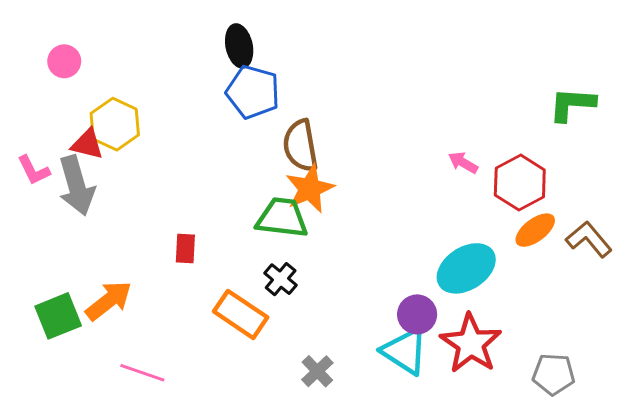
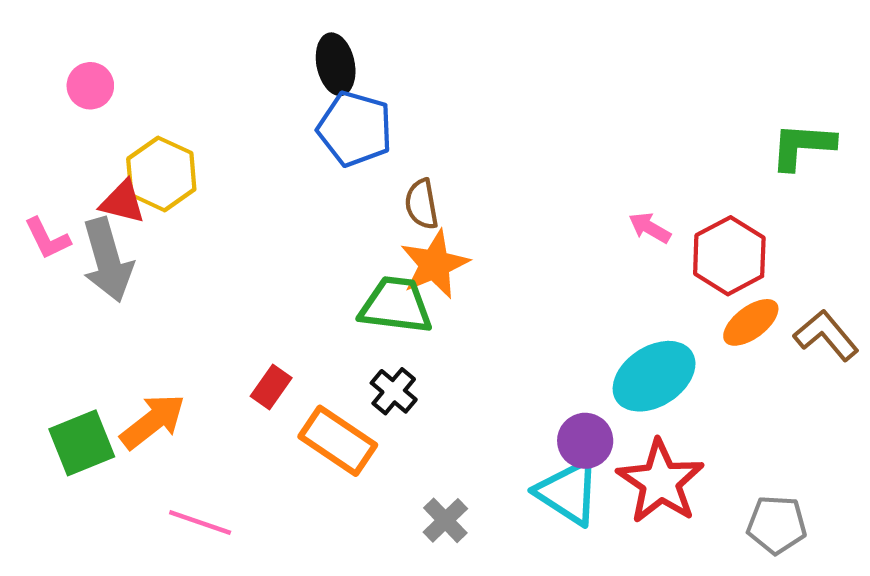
brown semicircle: (300, 146) -> (422, 204), size x0.7
red rectangle: (185, 248) -> (271, 387), moved, turned 32

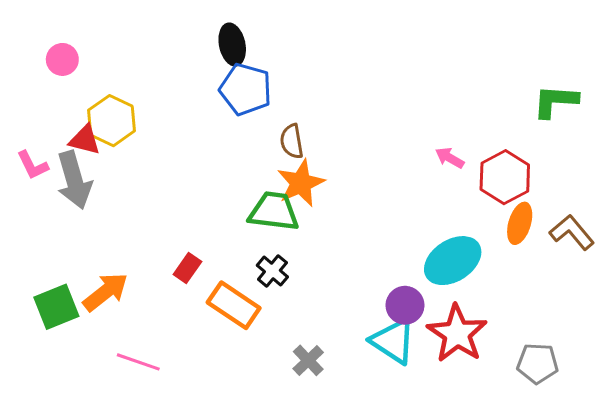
orange ellipse: (751, 322) -> (520, 223), turned -36

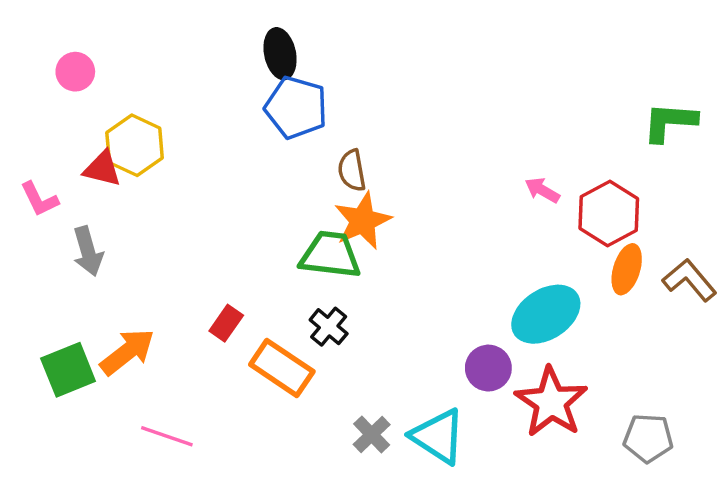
gray arrow: (74, 180) -> (88, 251), moved, size x0.7
cyan triangle: (393, 341) -> (438, 436), moved

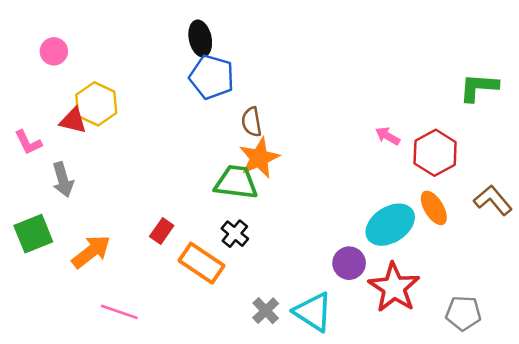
orange ellipse: (627, 269) -> (434, 208), moved, turned -48
green square: (68, 370) -> (33, 234), moved

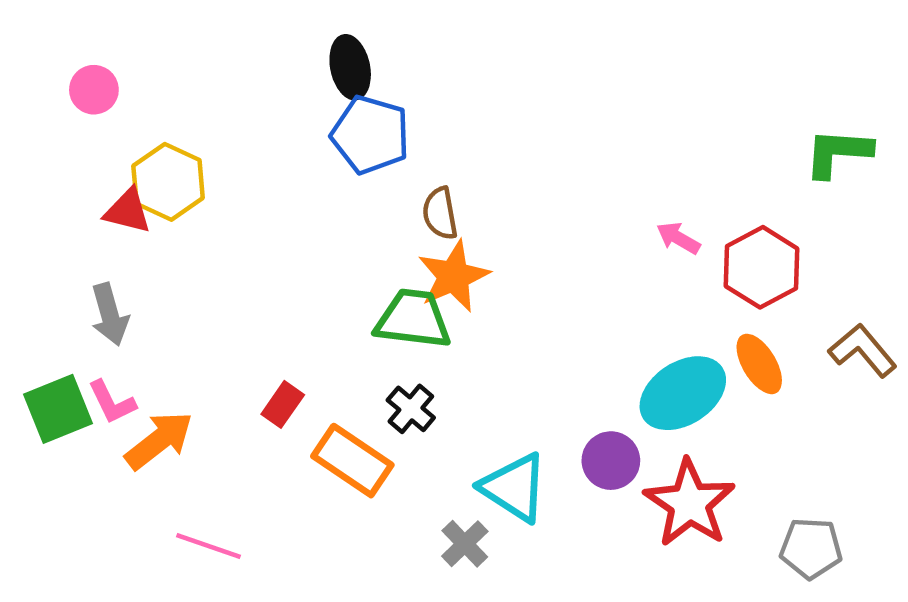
pink L-shape: (28, 142) -> (112, 402), moved
cyan triangle: (313, 312) -> (514, 488), moved

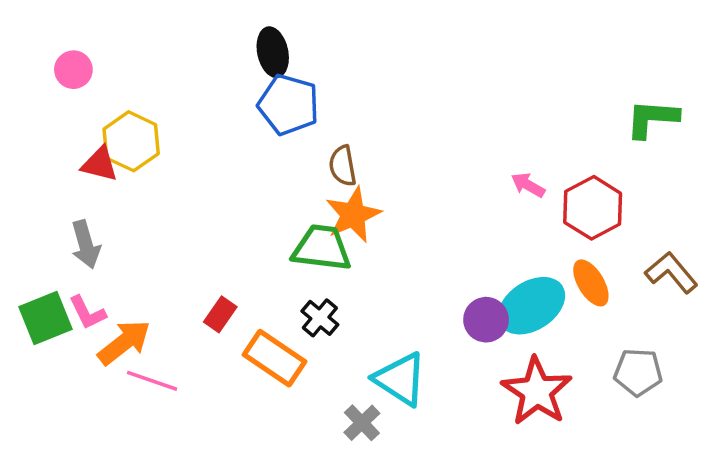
purple circle: (611, 461) -> (486, 320), moved
pink line: (209, 546) -> (152, 381), moved
gray pentagon: (811, 548) -> (638, 372), moved

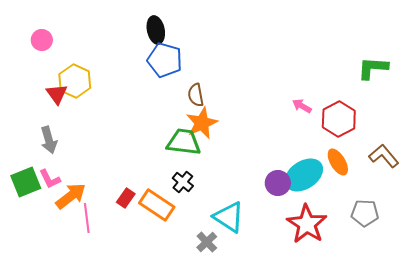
red triangle: (100, 164) -> (57, 94), turned 40
red rectangle: (220, 314) -> (126, 198), moved
pink line: (152, 381) -> (87, 218), turned 64

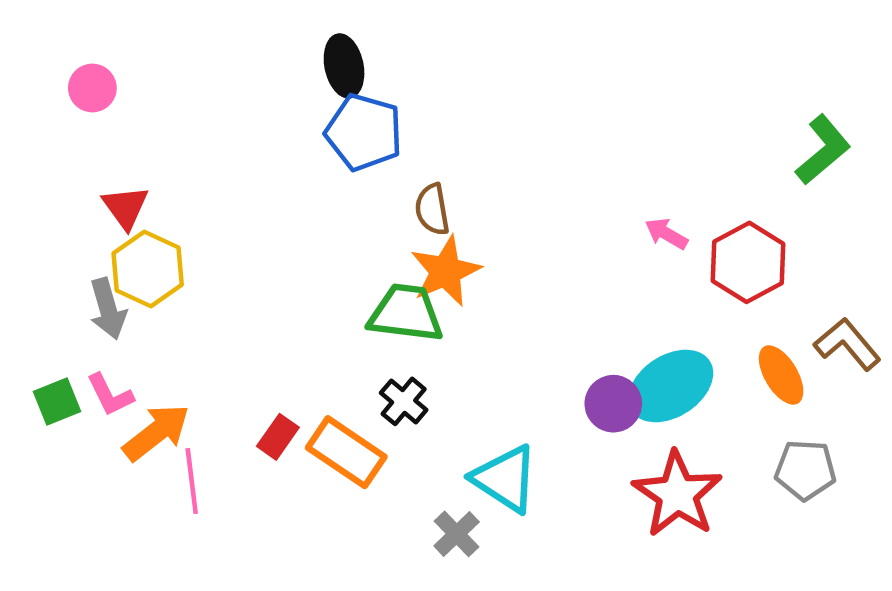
green L-shape: (373, 68) -> (823, 150), turned 136
yellow hexagon: (75, 81) -> (148, 269), moved
orange ellipse: (338, 162) -> (781, 375), moved
green square: (26, 182) -> (57, 401), size x0.7

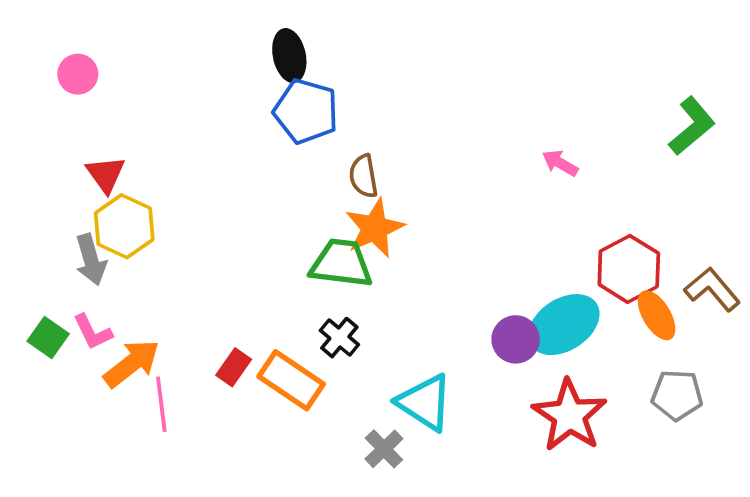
pink arrow: (666, 234) -> (560, 163), moved
red hexagon: (748, 262) -> (629, 269), moved
green square: (57, 401) -> (48, 338), turned -33

